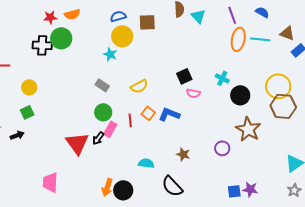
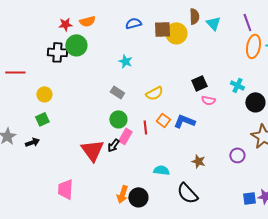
yellow circle: (122, 36) -> (176, 33), moved

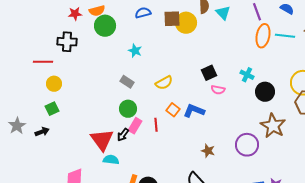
green circle: (76, 45) -> (105, 26), moved
red line: (15, 72) -> (43, 62), moved
red line: (145, 127) -> (156, 125), moved
purple circle: (237, 155) -> (247, 145), size x1.5
cyan semicircle: (161, 170) -> (111, 160), moved

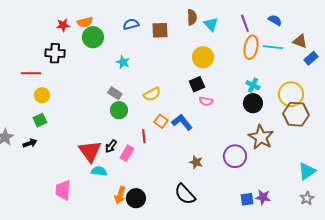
yellow circle: (186, 23) -> (203, 57), moved
cyan cross: (247, 75) -> (253, 85), moved
green circle: (128, 109) -> (119, 110), moved
blue L-shape: (194, 111) -> (182, 122), turned 30
pink rectangle: (135, 126) -> (127, 153), moved

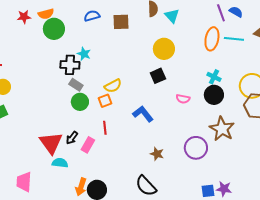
purple line: (245, 23) -> (221, 13), moved
black cross: (55, 53) -> (70, 65), moved
pink semicircle: (206, 101) -> (183, 99), moved
orange square: (161, 121) -> (105, 101), moved, turned 32

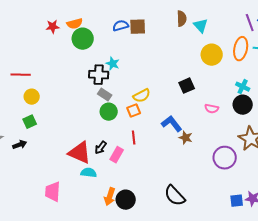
brown square: (121, 22) -> (138, 27), moved
yellow circle: (164, 49) -> (212, 55), moved
red triangle: (51, 143) -> (80, 153), turned -30
brown star: (157, 154) -> (186, 138), moved

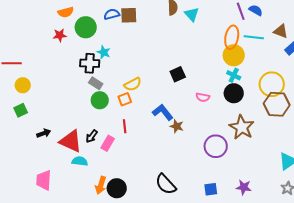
red star: (53, 27) -> (60, 35), moved
green circle: (83, 39) -> (86, 27), moved
yellow circle: (212, 55) -> (234, 55), moved
black arrow: (20, 145) -> (44, 133), moved
blue square: (237, 201) -> (211, 189), moved

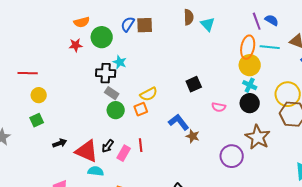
blue semicircle: (112, 14) -> (128, 24), turned -42
red line: (125, 126) -> (141, 145), moved

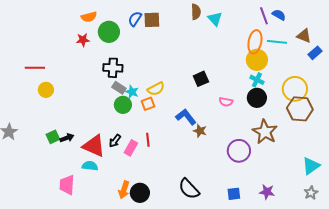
cyan star: (120, 62) -> (132, 92), moved
green square: (37, 120) -> (53, 137), moved
cyan semicircle: (96, 171) -> (90, 166), moved

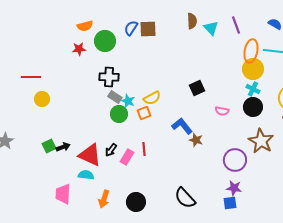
purple line: (264, 16) -> (236, 25), moved
orange arrow: (124, 190) -> (104, 199), moved
purple star: (267, 192) -> (234, 188), moved

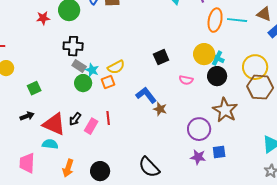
yellow circle: (253, 69) -> (204, 54), moved
green square: (49, 146) -> (34, 88), moved
blue square: (230, 203) -> (219, 152), moved

